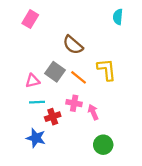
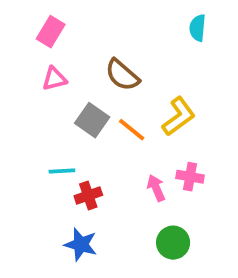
yellow L-shape: (107, 70) -> (179, 116), turned 60
pink triangle: (33, 81) -> (54, 79), moved
pink cross: (74, 103) -> (190, 177), moved
blue star: (36, 138) -> (81, 244), moved

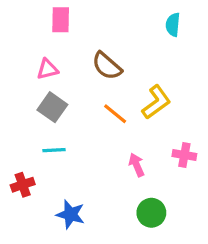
pink rectangle: (51, 32) -> (61, 20), moved, turned -30
gray square: (92, 120) -> (52, 107), moved
pink cross: (190, 177) -> (184, 155), moved
red cross: (88, 195) -> (23, 185), moved

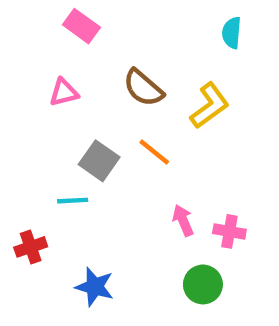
pink rectangle: (61, 20) -> (81, 26), turned -55
yellow L-shape: (156, 102) -> (210, 106), moved
gray square: (52, 107) -> (99, 161), moved
pink cross: (184, 155) -> (229, 231), moved

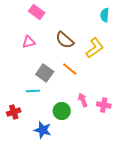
green circle: (203, 284) -> (62, 111), moved

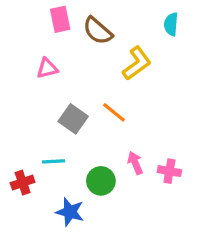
pink rectangle: (37, 12) -> (60, 19), turned 42
brown semicircle: (65, 40) -> (98, 31), moved
yellow L-shape: (95, 48) -> (137, 63), moved
cyan line: (33, 91) -> (54, 161), moved

